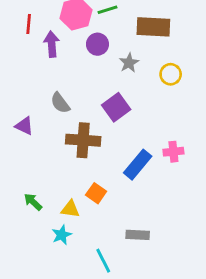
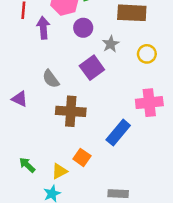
purple square: (116, 107) -> (92, 68), moved
pink cross: (173, 152) -> (149, 103), moved, size x1.5
yellow triangle: (70, 209) -> (60, 171), turned -35

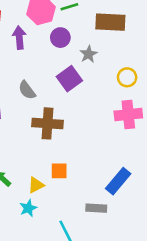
yellow circle: (147, 54) -> (127, 77), moved
blue rectangle: (118, 133) -> (118, 181), moved
orange square: (82, 157) -> (59, 171), turned -35

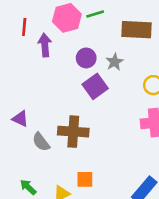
purple circle: (60, 38) -> (86, 58), moved
gray semicircle: (27, 90) -> (41, 142), moved

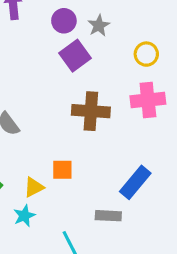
brown cross: (73, 132) -> (91, 111), moved

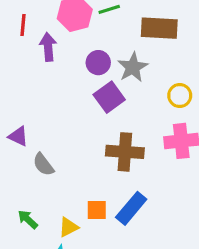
gray star: (99, 26) -> (133, 67), size x1.4
blue rectangle: (135, 182) -> (131, 208), moved

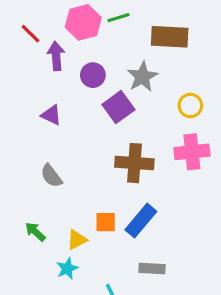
red line: (23, 25) -> (31, 34), turned -50
purple circle: (98, 63) -> (93, 75), moved
purple triangle: (18, 136) -> (51, 115), moved

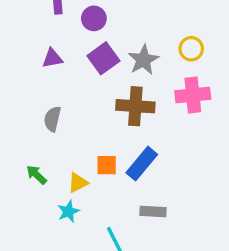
gray star: (142, 77) -> (143, 60), moved
purple square: (118, 107) -> (103, 58), moved
purple triangle: (51, 115) -> (52, 58), turned -35
gray semicircle: (51, 176) -> (52, 119), turned 50

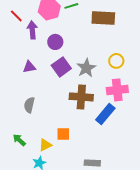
blue rectangle: (142, 164) -> (105, 114), moved

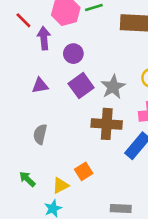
orange square: (63, 134) -> (84, 171), turned -32

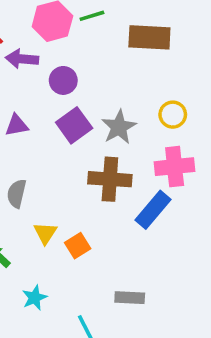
purple arrow: (44, 38) -> (22, 59), turned -80
yellow triangle: (61, 185) -> (45, 233), moved, turned -30

